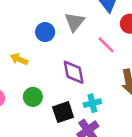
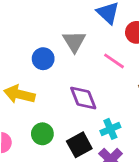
yellow arrow: (19, 59) -> (19, 94), size x1.5

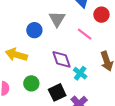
cyan cross: (110, 129) -> (80, 73), moved, turned -32

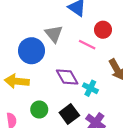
red circle: (101, 15) -> (103, 30), moved
blue circle: (34, 30) -> (31, 51), size x1.5

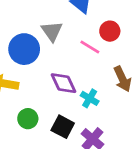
black square: (69, 114) -> (63, 127), turned -30

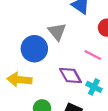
pink line: (90, 47) -> (93, 55), moved

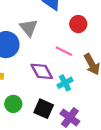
cyan cross: (94, 87) -> (65, 83), turned 35

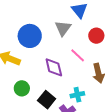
gray triangle: (29, 28) -> (63, 28), moved
cyan cross: (65, 83) -> (77, 95), moved

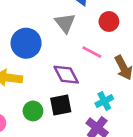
black square: (47, 100) -> (61, 105), moved, turned -36

